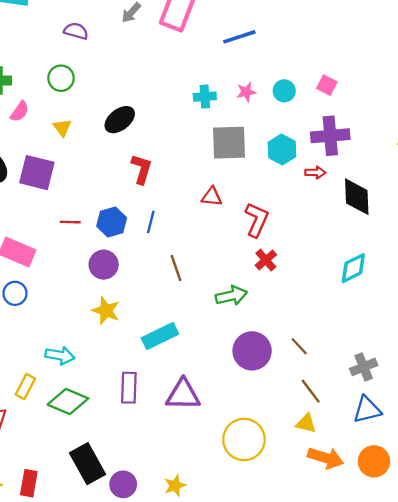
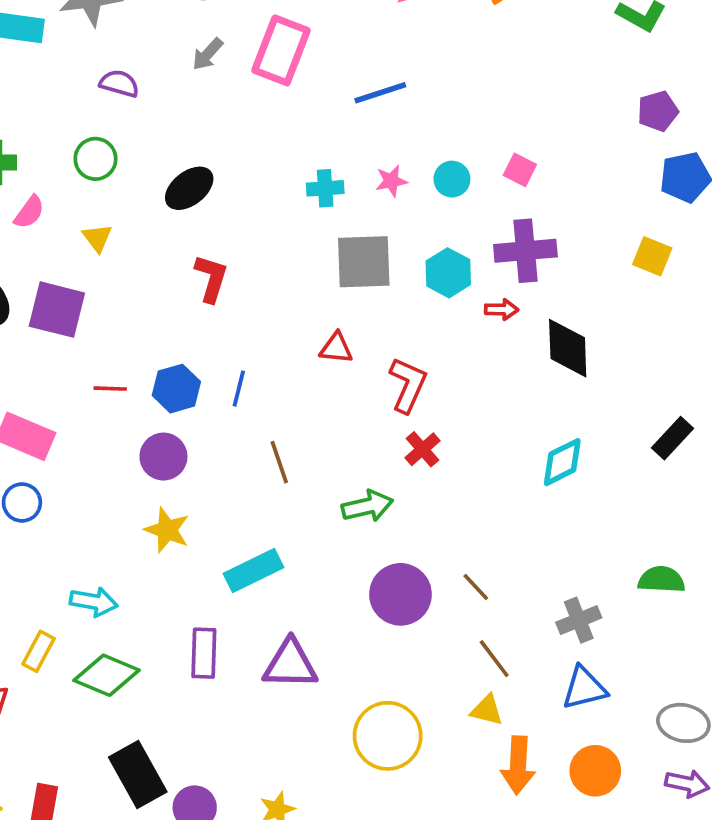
black ellipse: (120, 120) -> (189, 188), moved
red L-shape: (142, 169) -> (211, 278), moved
orange arrow: (326, 458) -> (518, 765), turned 76

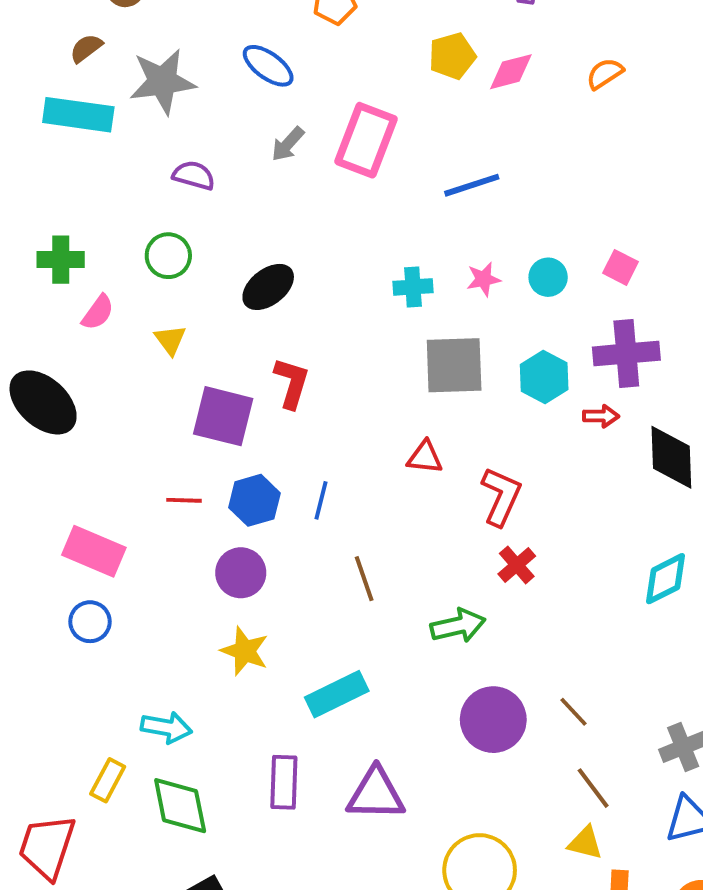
purple square: (57, 310) -> (223, 416), moved
green diamond: (106, 675) -> (180, 806), turned 56

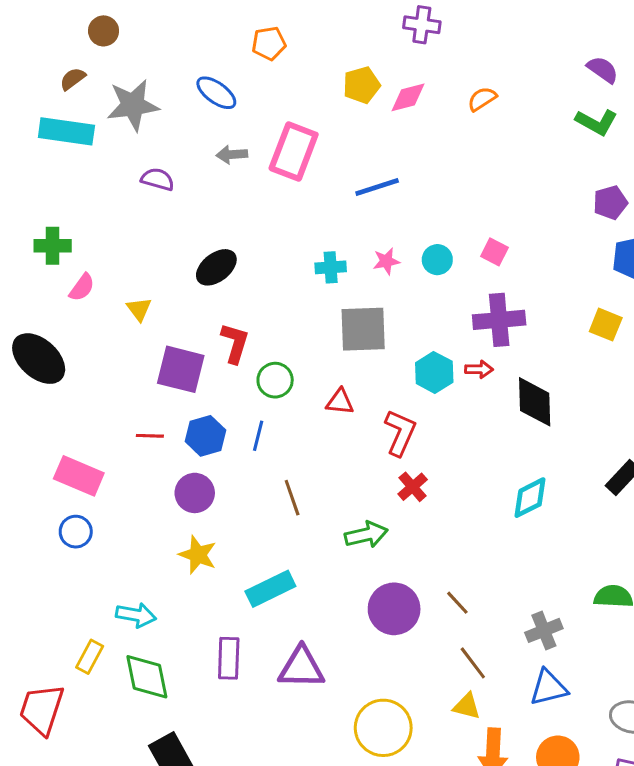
gray arrow: (288, 144) -> (232, 155), turned 44
green circle: (168, 256) -> (275, 380), moved
cyan hexagon: (544, 377) -> (434, 372), moved

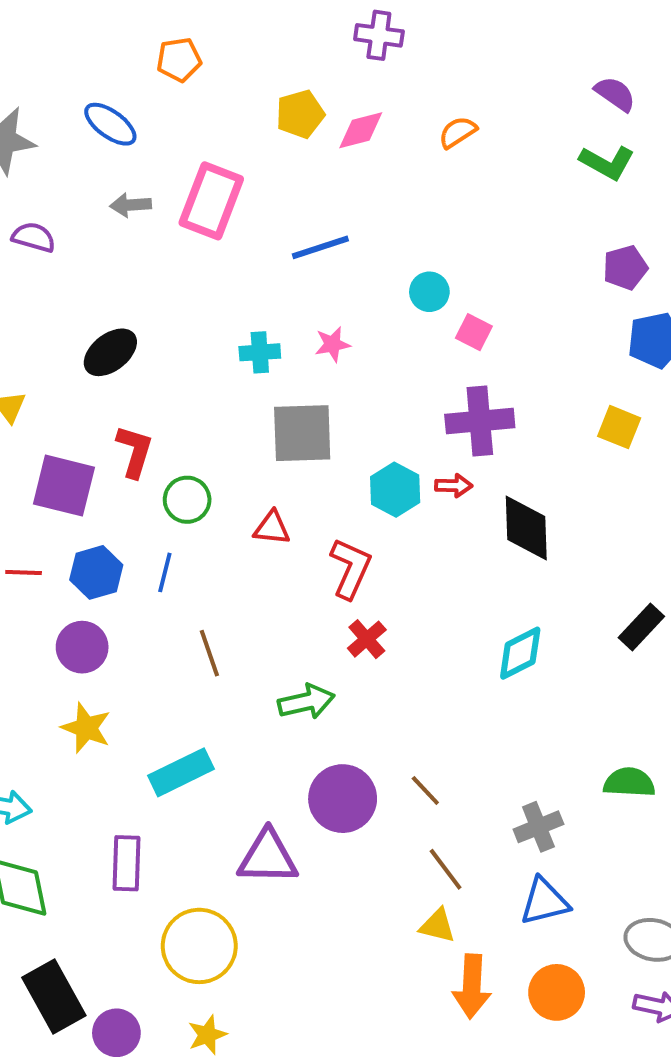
cyan circle: (437, 260) -> (429, 292), moved
purple triangle: (301, 668) -> (268, 857), moved
yellow circle: (383, 728) -> (199, 946), moved

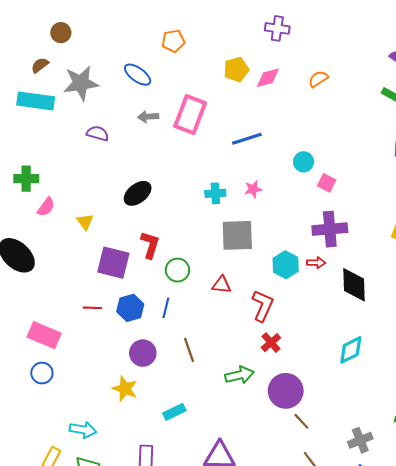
purple circle: (82, 647) -> (143, 353), moved
cyan rectangle: (181, 772) -> (174, 412), size x0.7
purple circle: (343, 799) -> (286, 391), moved

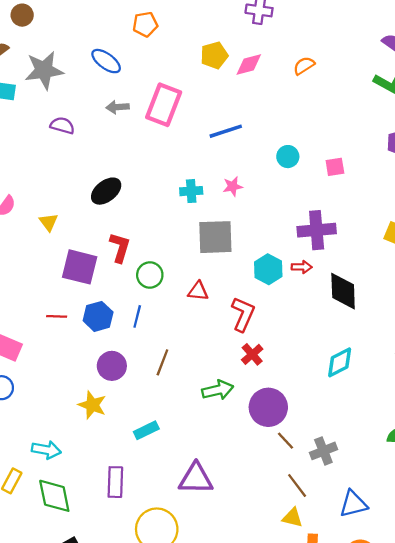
pink square: (327, 183) -> (335, 167), moved, turned -36
brown line: (189, 350) -> (162, 362), turned 40
gray cross: (360, 440) -> (323, 451), moved

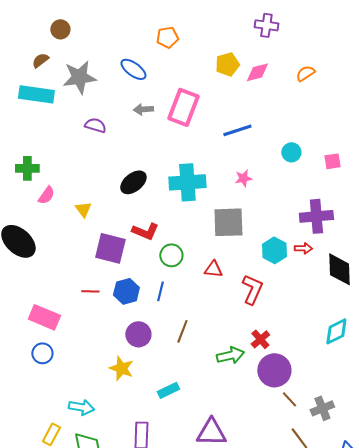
cyan cross: (191, 191) -> (187, 182), moved, size x1.8
red L-shape: (120, 247) -> (145, 231), turned 96
red cross: (252, 354) -> (260, 339), moved

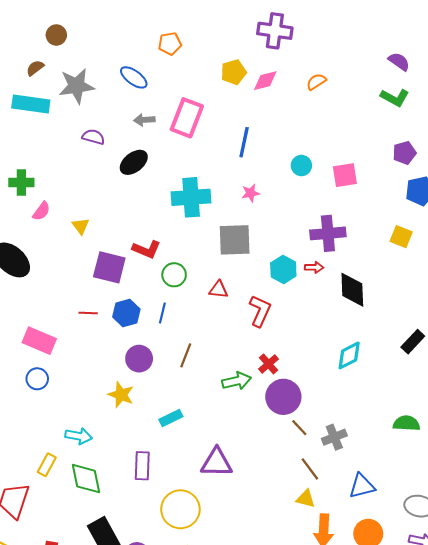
purple cross: (266, 25) -> (275, 31), size x1.4
blue line: (237, 130) -> (244, 142), turned -60
pink square: (332, 161) -> (345, 175), size x1.4
black ellipse: (133, 182) -> (134, 162), moved

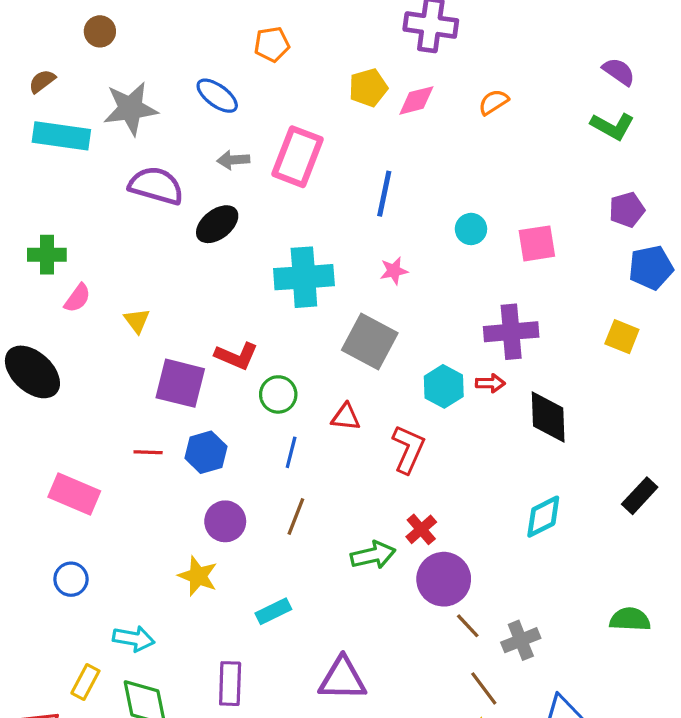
brown semicircle: (35, 68) -> (42, 81), moved
purple semicircle: (93, 137) -> (156, 186), size x1.6
gray square: (235, 240) -> (370, 341), turned 30
blue line: (162, 313) -> (291, 452), moved
blue circle: (37, 379) -> (71, 579), moved

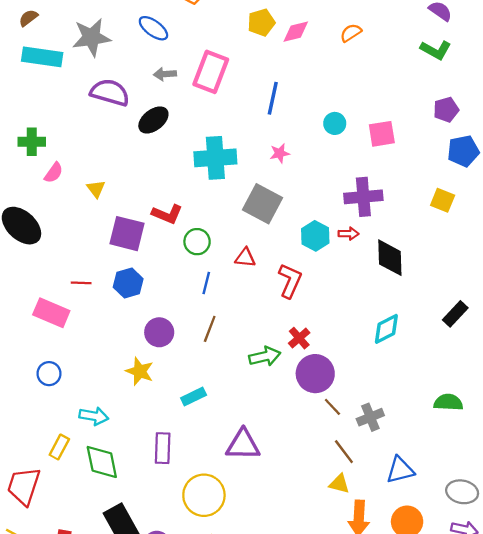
red line: (148, 452) -> (81, 283), moved
blue hexagon: (206, 452) -> (128, 283), moved

